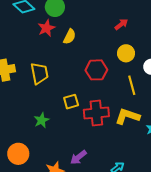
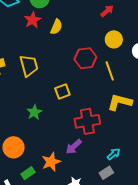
yellow line: (132, 85) -> (110, 71), moved
red cross: (96, 113) -> (87, 121), moved

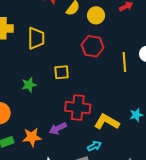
yellow circle: (114, 39) -> (96, 15), moved
yellow line: (110, 71) -> (124, 62), moved
yellow L-shape: (120, 102) -> (107, 122), moved

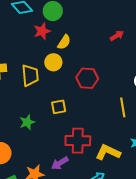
yellow circle: (96, 15) -> (53, 62), moved
yellow line: (124, 62) -> (123, 107), moved

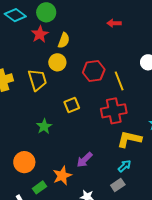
red arrow: (117, 36) -> (114, 23), turned -136
yellow line: (123, 107) -> (119, 81), moved
red cross: (78, 141) -> (114, 111), moved

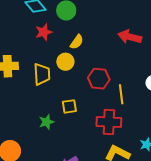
red arrow: (114, 23) -> (130, 37), size x1.6
red star: (40, 34) -> (44, 32), moved
green star: (44, 126) -> (46, 122), moved

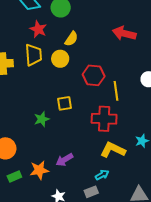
red star: (44, 32) -> (38, 29), turned -30
yellow trapezoid: (42, 74) -> (33, 55), moved

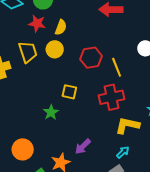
red star: (38, 29) -> (37, 23), moved
yellow square: (64, 103) -> (69, 92), turned 35

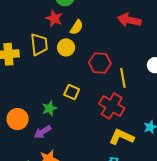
red cross: (111, 97) -> (112, 106), turned 30
purple arrow: (83, 146) -> (43, 132), moved
orange circle: (23, 149) -> (18, 119), moved

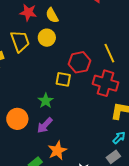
yellow semicircle: (77, 27) -> (52, 15), turned 133
red hexagon: (100, 63) -> (80, 62), moved

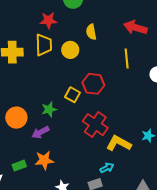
red star: (28, 12) -> (48, 20), moved, turned -30
yellow semicircle: (52, 15) -> (91, 32), moved
yellow line: (109, 53) -> (127, 59), moved
red cross: (106, 83) -> (95, 125), moved

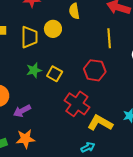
yellow trapezoid: (44, 45) -> (29, 37), moved
red hexagon: (93, 84) -> (95, 70), moved
green star: (49, 109) -> (34, 70), moved

